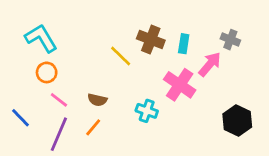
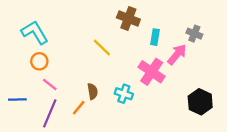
brown cross: (151, 40) -> (128, 19), moved
brown semicircle: (97, 100) -> (93, 91), moved, turned -112
blue line: (21, 118) -> (17, 100), turned -48

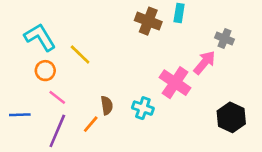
cyan rectangle: (155, 37) -> (179, 13), moved
yellow line: (102, 47) -> (80, 55), moved

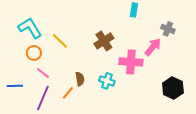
brown cross: (148, 21) -> (104, 41), moved, turned 36
pink cross: (175, 83) -> (131, 62), turned -30

